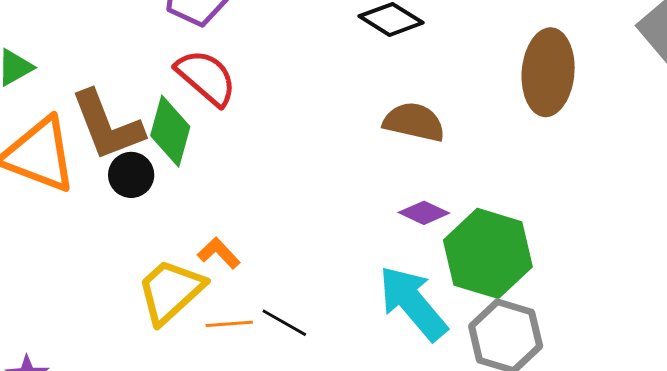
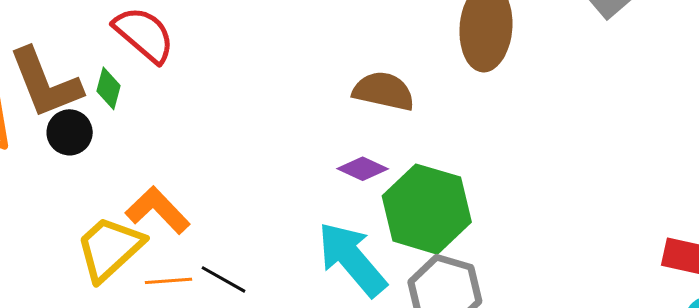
brown semicircle: (414, 122) -> (384, 91), moved
green diamond: (170, 131) -> (108, 88), size x0.6
orange L-shape: (219, 253) -> (158, 210), size x1.5

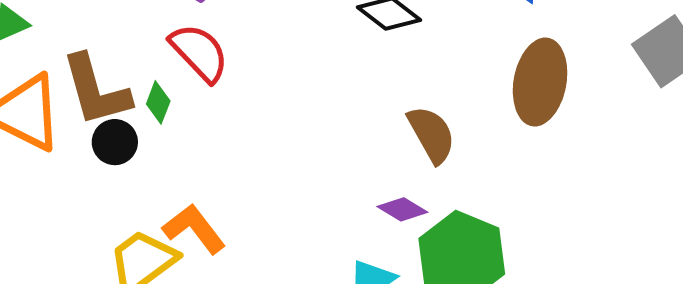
brown semicircle: (384, 91) -> (431, 134), turned 42

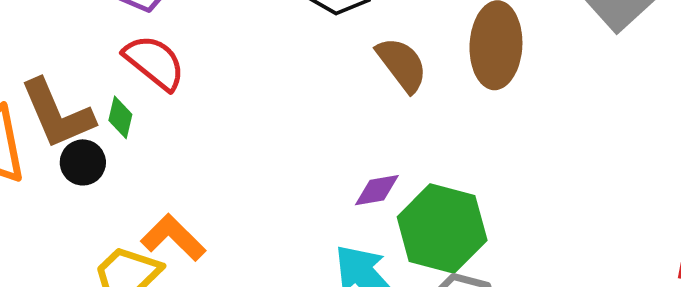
brown semicircle: (431, 134) -> (402, 65), moved
purple diamond: (402, 209) -> (377, 190), turned -33

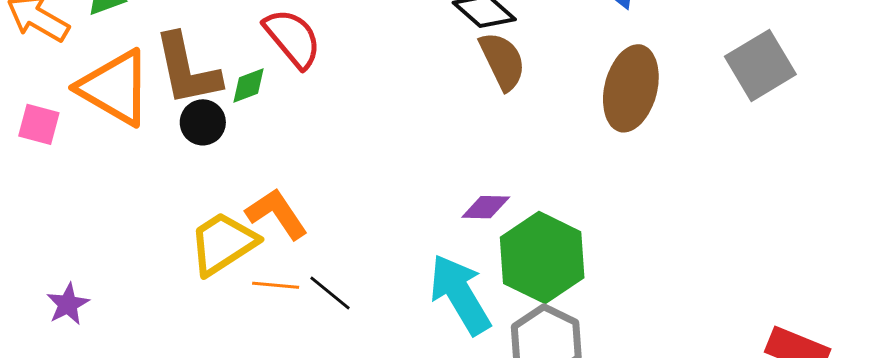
brown semicircle: (402, 65) -> (502, 61), moved
green diamond: (120, 117) -> (248, 85), turned 45

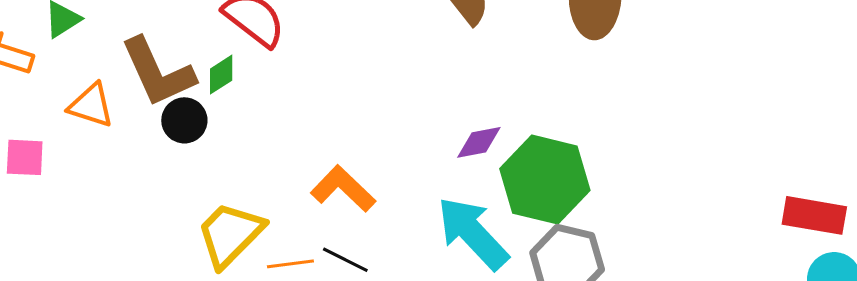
orange triangle: (115, 88) -> (91, 105), size x0.6
orange L-shape: (277, 214) -> (343, 189), moved

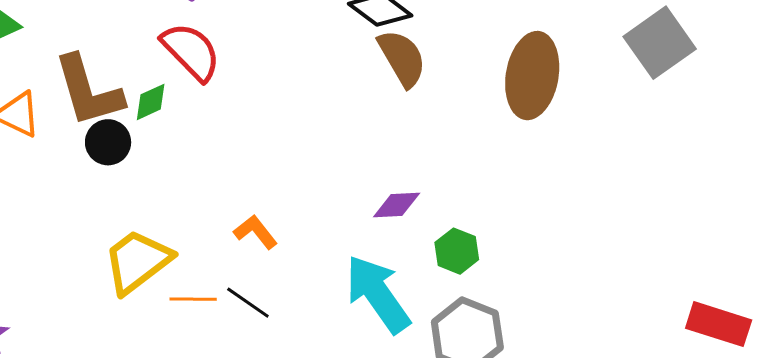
green hexagon: (545, 180) -> (457, 251), size x0.5
orange L-shape: (343, 189) -> (256, 232), size x0.7

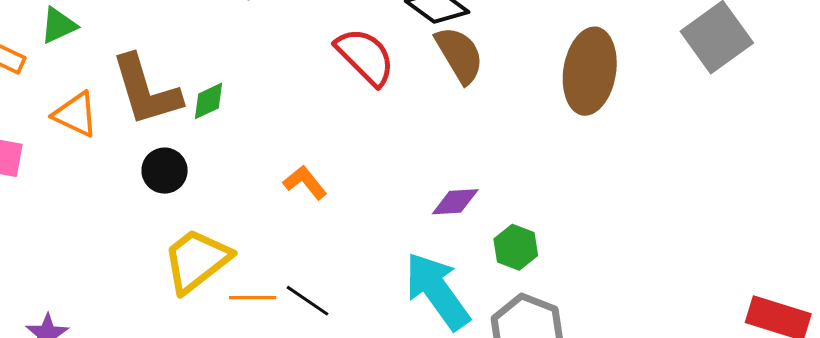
red semicircle: (191, 51) -> (365, 57), moved
black circle: (108, 142) -> (165, 171), moved
orange L-shape: (256, 232) -> (305, 182), moved

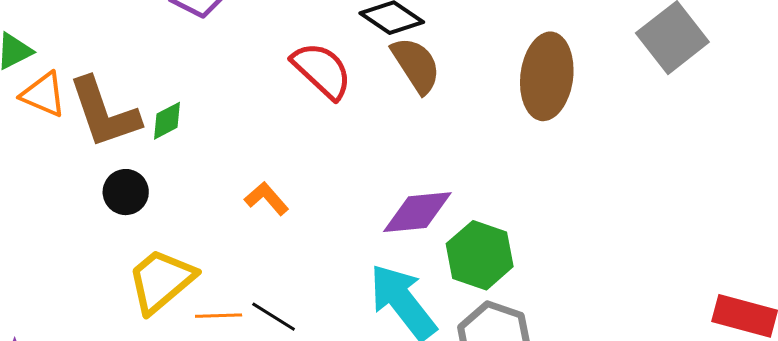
orange triangle: (76, 114) -> (43, 95), moved
purple diamond: (455, 202) -> (417, 212), size x1.5
green hexagon: (516, 247) -> (480, 255), size x1.5

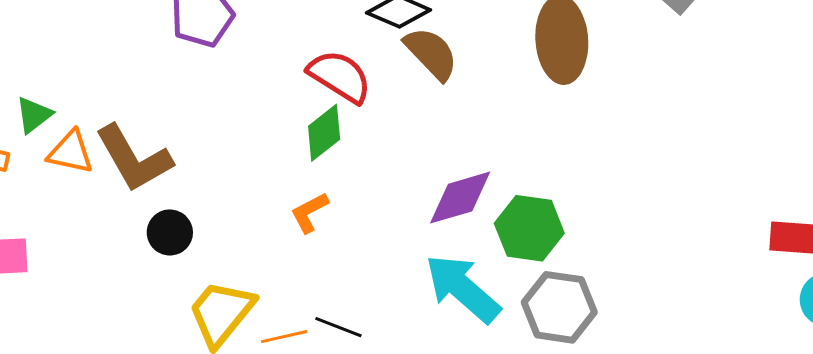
green diamond: (167, 121) -> (324, 133), moved, size x1.4
orange L-shape: (267, 198) -> (309, 212), turned -66

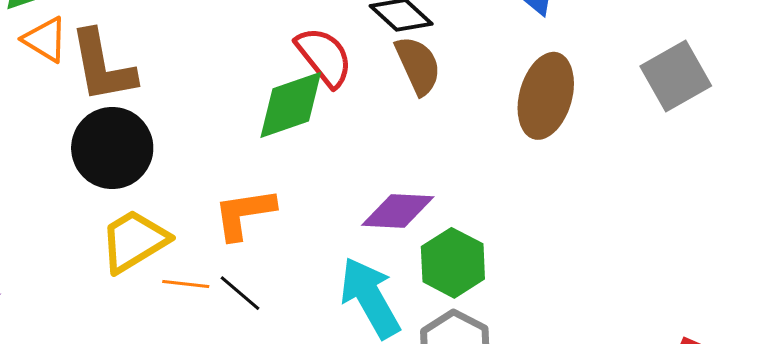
green diamond: (324, 133) -> (291, 105), size x1.4
orange L-shape: (309, 212) -> (244, 214), moved, size x1.5
black circle: (170, 232) -> (112, 148), size x1.8

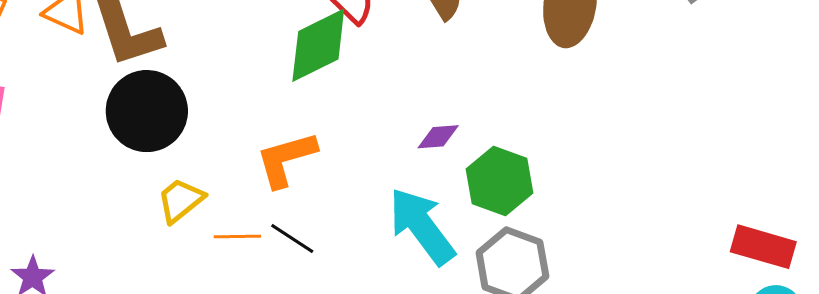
purple diamond: (398, 211) -> (438, 137), size x0.6
yellow trapezoid: (134, 241) -> (181, 200), size x0.7

